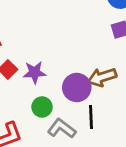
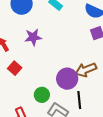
purple star: (34, 72) -> (33, 37), moved

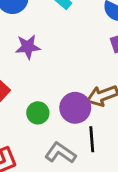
green circle: (42, 95) -> (38, 113), moved

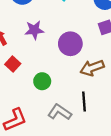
purple circle: (75, 108) -> (70, 44), moved

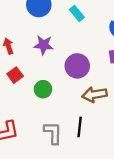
green circle: (42, 81) -> (43, 89), moved
gray L-shape: (60, 112) -> (53, 133), turned 45

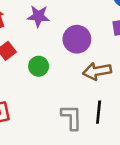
black line: (80, 127) -> (99, 112), moved
gray L-shape: (53, 133) -> (72, 117), moved

